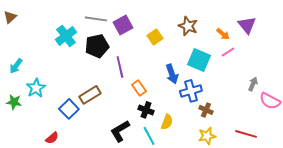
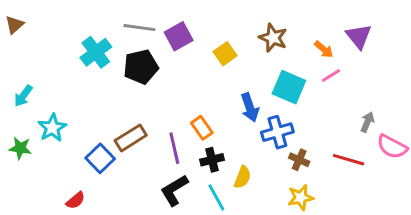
purple line: (120, 67) -> (174, 148), moved
black cross: (146, 110) -> (212, 160), turned -35
red line: (246, 134) -> (349, 160), moved

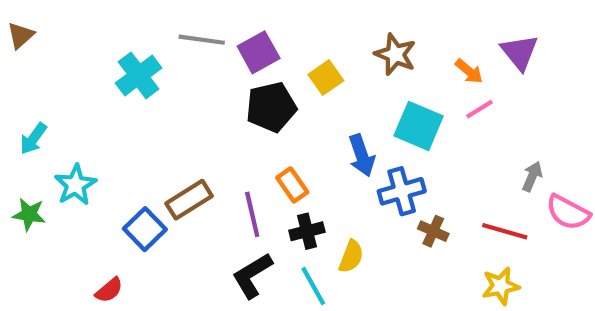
black pentagon: (141, 67) -> (271, 107), moved
yellow star: (301, 197) -> (501, 286), moved

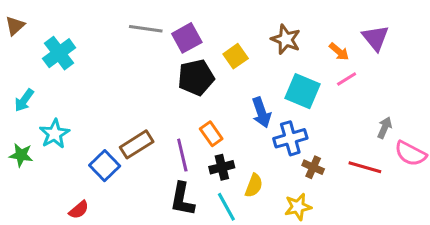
cyan cross: (139, 75) -> (59, 53), moved
black L-shape: (252, 275) -> (182, 199), turned -48
yellow star: (501, 286) -> (298, 207), moved

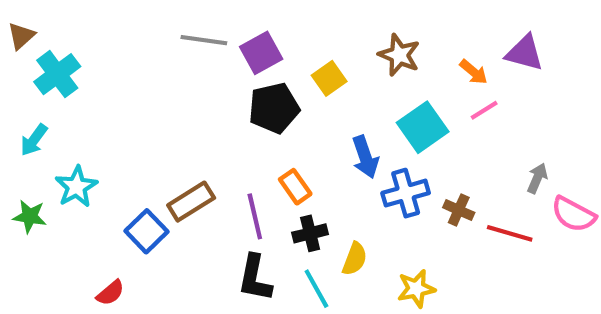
purple triangle: (375, 38) -> (525, 53), turned -36
cyan cross: (59, 53) -> (57, 74), moved
cyan square: (302, 91) -> (423, 127), turned 32
brown cross: (313, 167) -> (459, 210), moved

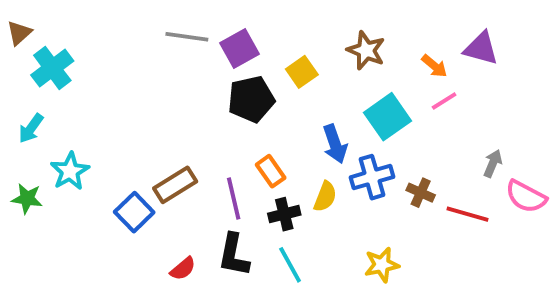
yellow semicircle: (355, 259) -> (325, 197), moved
red semicircle: (110, 293) -> (183, 269), moved

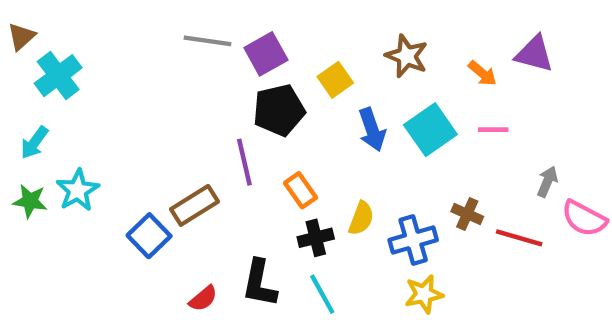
pink line: (444, 101) -> (493, 130), moved, turned 32
blue arrow: (335, 144) -> (372, 130), moved
blue cross: (372, 177) -> (413, 240), moved
green star: (27, 199) -> (30, 201), moved
purple line: (234, 199) -> (244, 162), moved

